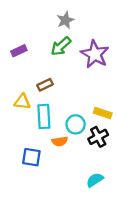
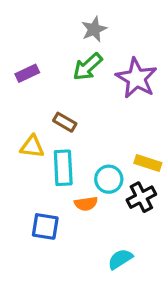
brown rectangle: (45, 85) -> (65, 122), turned 56
cyan semicircle: (95, 180) -> (120, 259), moved

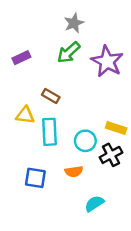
orange semicircle: (86, 204) -> (74, 172), moved

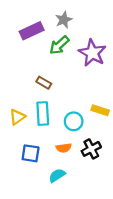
purple rectangle: (21, 58) -> (32, 31), moved, size x1.5
yellow triangle: (25, 115) -> (17, 117), moved, turned -42
black cross: (111, 155) -> (91, 149), moved
cyan semicircle: (94, 204) -> (57, 175), moved

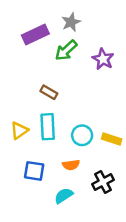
purple star: (92, 53) -> (103, 59), size x0.7
yellow rectangle: (100, 110) -> (112, 139), moved
black cross: (91, 149) -> (103, 182), moved

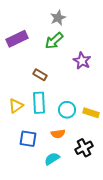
purple rectangle: (35, 34) -> (17, 39), moved
purple star: (103, 59) -> (82, 61), moved

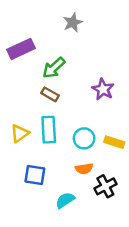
green arrow: (54, 41) -> (54, 68), moved
purple star: (82, 61) -> (103, 89), moved
orange semicircle: (58, 134) -> (84, 169), moved

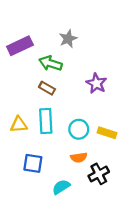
gray star: (73, 22) -> (68, 39), moved
green arrow: (54, 68) -> (51, 63), turned 60
yellow triangle: (20, 133) -> (19, 125), turned 30

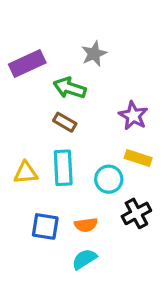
yellow rectangle: (107, 133) -> (138, 158), moved
orange semicircle: (79, 157) -> (86, 225), moved
black cross: (99, 174) -> (136, 213), moved

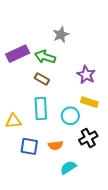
purple rectangle: (27, 63) -> (18, 54), moved
yellow triangle: (26, 173) -> (13, 121), moved
cyan semicircle: (84, 259) -> (68, 168), moved

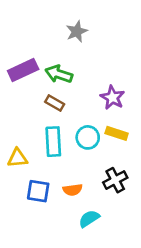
gray star: (61, 35) -> (77, 31), moved
cyan circle: (70, 116) -> (88, 137), moved

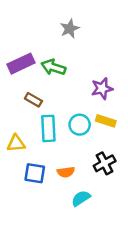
purple star: (112, 98) -> (102, 89), turned 30
brown rectangle: (55, 103) -> (33, 100), moved

